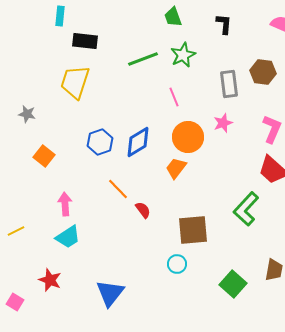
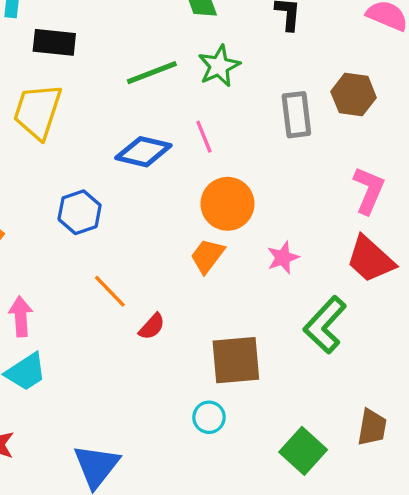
pink star: (223, 123) -> (283, 258), moved
blue diamond: (138, 142) -> (143, 152), moved, turned 44
red semicircle: (143, 210) -> (152, 327), turned 78

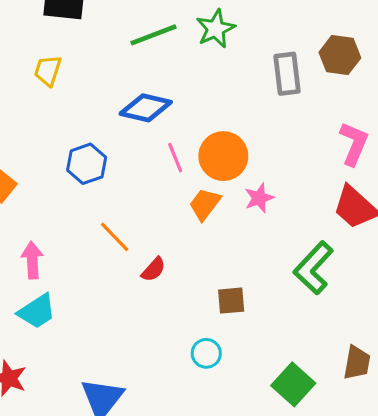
yellow trapezoid: (38, 111) -> (48, 71), size x0.6
pink line: (204, 137) -> (175, 158), moved
pink star: (283, 258) -> (259, 198), moved
brown square: (236, 360) -> (231, 301), size x0.6

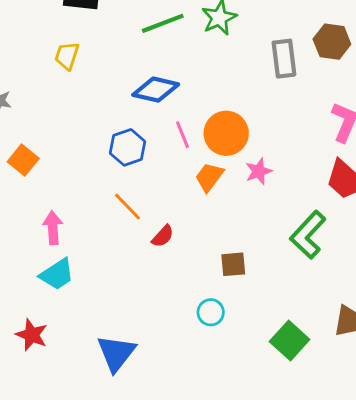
blue hexagon: (87, 164) -> (128, 147), moved

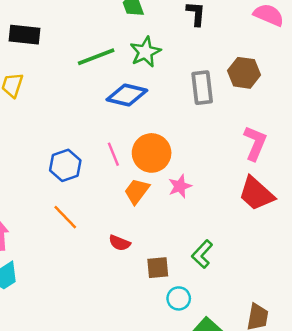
blue diamond: (156, 90) -> (127, 95), moved
green L-shape: (308, 235) -> (202, 254), moved, size x0.7
red semicircle: (163, 236) -> (120, 243), moved, turned 70
cyan circle: (211, 312) -> (179, 298), moved

